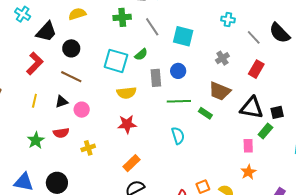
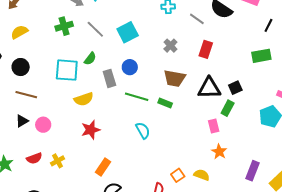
cyan square: (183, 36) -> (128, 32), turned -30
green line: (179, 101) -> (137, 97), turned 30
red semicircle: (61, 133) -> (34, 158), moved

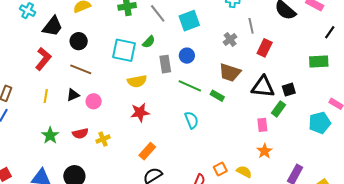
gray line: (197, 19) -> (251, 26), moved, turned 35

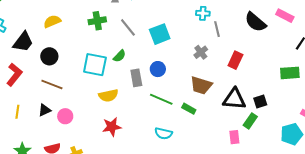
gray line: (251, 26) -> (217, 29), moved
cyan semicircle: (192, 120) -> (163, 133), turned 126

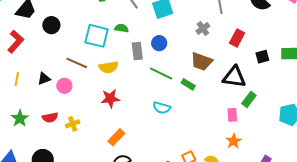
green semicircle: (119, 56) -> (121, 28), turned -128
brown line: (52, 84) -> (77, 63), moved
black square: (260, 101) -> (262, 57), moved

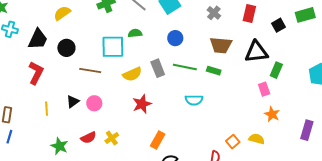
gray rectangle: (137, 51) -> (158, 68), moved
brown line: (77, 63) -> (90, 71), moved

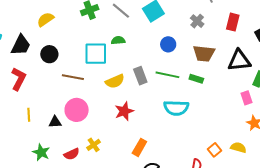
blue circle: (175, 38) -> (168, 44), moved
cyan semicircle: (194, 100) -> (176, 108), size x1.4
black triangle: (73, 102) -> (55, 122), moved, turned 32
pink circle: (94, 103) -> (77, 110), size x1.5
red semicircle: (88, 138) -> (72, 154), moved

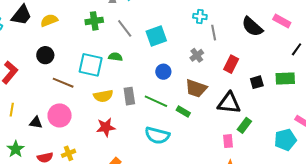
black trapezoid: (21, 45) -> (21, 15), moved

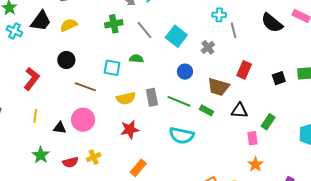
cyan square: (156, 36) -> (176, 36), turned -30
gray cross: (197, 55) -> (208, 47), moved
red rectangle: (231, 64) -> (244, 70), moved
cyan square: (91, 65) -> (112, 68), size x0.7
black triangle: (229, 103) -> (240, 111), moved, size x0.7

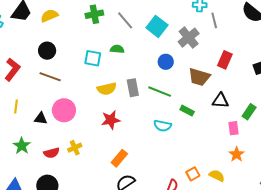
gray cross: (208, 47) -> (189, 38), size x1.5
brown line: (85, 87) -> (50, 77), moved
green rectangle: (207, 110) -> (187, 111), moved
cyan semicircle: (182, 135) -> (162, 126), size x0.7

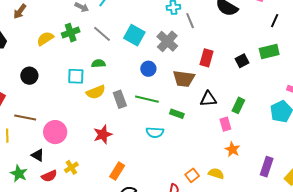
yellow semicircle: (49, 16) -> (45, 39), moved
brown line: (50, 77) -> (25, 117), moved
yellow semicircle: (107, 89) -> (96, 92), moved
black triangle: (41, 118) -> (38, 155), moved, turned 32

